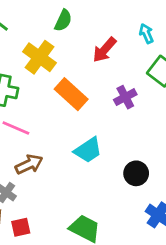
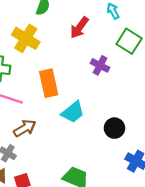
orange rectangle: (71, 94) -> (49, 83), moved, turned 40
purple cross: (125, 97) -> (100, 65), turned -30

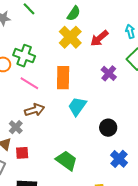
yellow cross: (26, 38) -> (70, 37), moved
cyan trapezoid: (73, 112) -> (77, 106), turned 150

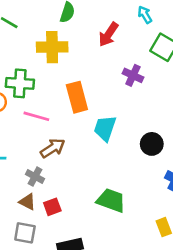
yellow cross: (70, 37) -> (52, 47), moved, turned -30

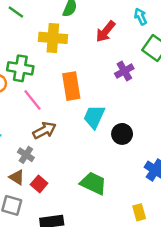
purple cross: (133, 75) -> (124, 71), turned 30
pink line: (36, 116) -> (32, 100), turned 30
black circle: (152, 144) -> (122, 134), moved
red square: (52, 207) -> (39, 184), turned -35

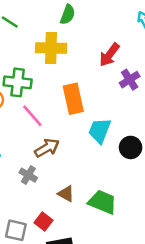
red arrow: (106, 31) -> (109, 55), moved
brown triangle: (17, 177) -> (66, 194), moved
red square: (39, 184) -> (43, 221), moved

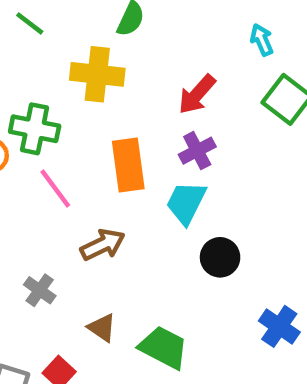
purple cross: (130, 80) -> (197, 151), moved
cyan trapezoid: (100, 131) -> (186, 203), moved
brown arrow: (47, 148) -> (103, 245), moved

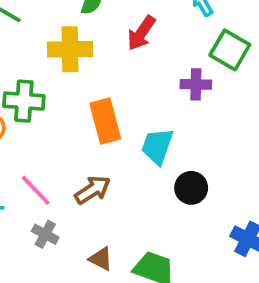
red arrow: (197, 94) -> (141, 33), moved
purple cross: (197, 151) -> (196, 84), moved, turned 36
pink line: (55, 188) -> (36, 190), moved

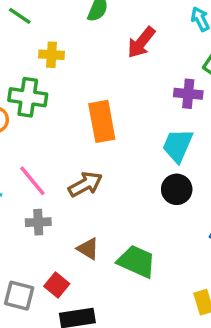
yellow cross: (70, 49) -> (52, 55), moved, size x0.6
cyan trapezoid: (157, 146) -> (178, 146), moved
gray cross: (45, 234) -> (38, 222), turned -35

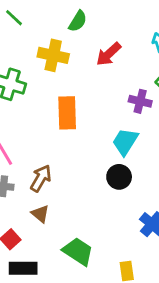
yellow cross: (52, 55) -> (53, 55), moved, size x1.5
brown arrow: (85, 184) -> (41, 178), moved, turned -40
green trapezoid: (137, 261) -> (78, 251), moved

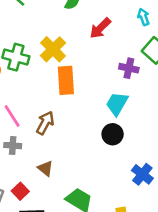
yellow cross: (53, 55) -> (53, 49), moved, turned 35
brown arrow: (41, 178) -> (45, 123), moved

